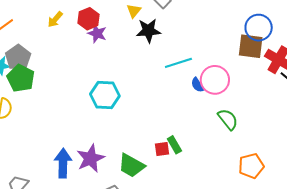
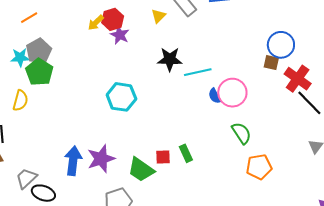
yellow arrow: (55, 19) -> (96, 23), moved
black star: (148, 31) -> (170, 59), moved
brown square: (251, 46) -> (271, 63), size x0.6
red square: (162, 149) -> (163, 157), moved
orange pentagon: (251, 166) -> (259, 167), moved

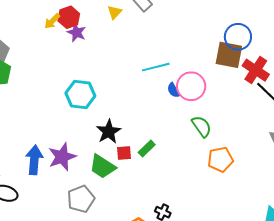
black star: (170, 59) -> (109, 132), moved, turned -30
brown square: (271, 63) -> (229, 55), size x1.8
green rectangle: (186, 153) -> (147, 149), turned 72

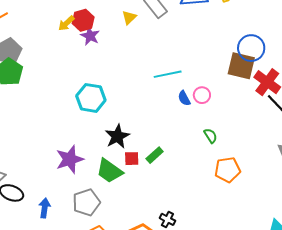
pink circle: (191, 86) -> (202, 95), size x0.6
green semicircle: (202, 126) -> (210, 136), size x0.7
blue arrow: (34, 160) -> (45, 208), moved, size x0.7

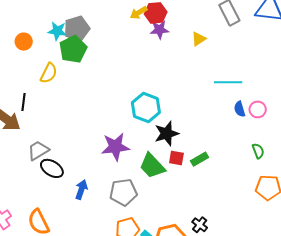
yellow triangle: (129, 17) -> (199, 39), moved
purple star: (90, 36) -> (159, 30), turned 30
cyan hexagon: (91, 98) -> (146, 107), moved

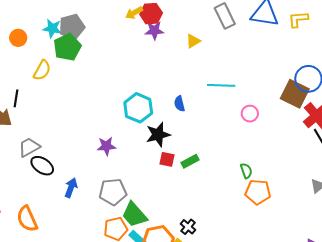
blue semicircle: (240, 109) -> (179, 104), moved
purple star: (115, 147) -> (106, 146), size x0.7
green semicircle: (258, 151) -> (246, 171), moved
green trapezoid: (152, 166) -> (134, 215), moved

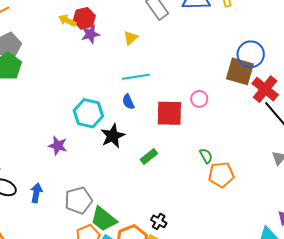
yellow arrow: (134, 13) -> (67, 21), turned 66
cyan line: (221, 85) -> (136, 77), moved
purple star: (106, 146) -> (58, 146), moved, turned 30
red square: (167, 159) -> (169, 113), moved, size x1.8
blue arrow: (71, 188) -> (36, 193), moved

